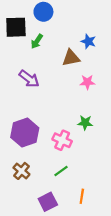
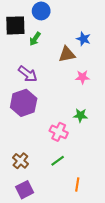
purple hexagon: (25, 133) -> (24, 103), moved
purple square: (48, 202) -> (25, 190), moved

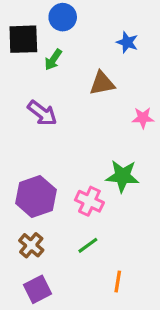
blue star: (83, 39) -> (127, 42), moved
pink star: (82, 77) -> (143, 118), moved
purple hexagon: (24, 103) -> (36, 196), moved
green star: (80, 115) -> (122, 176), size x1.5

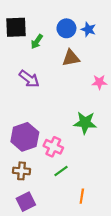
blue circle: (63, 17) -> (66, 28), moved
pink cross: (89, 201) -> (53, 147), moved
brown cross: (31, 245) -> (21, 171), turned -35

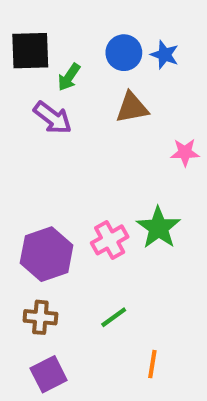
purple arrow: (29, 79) -> (53, 118), moved
green star: (85, 123) -> (158, 228), turned 30
pink cross: (53, 147) -> (110, 240), moved, turned 36

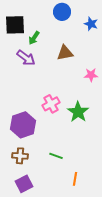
blue circle: (124, 53) -> (62, 12), moved
blue star: (165, 55) -> (91, 24), moved
pink cross: (110, 240) -> (51, 104), moved
green line: (114, 317) -> (56, 156), turned 56

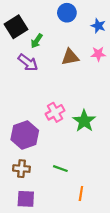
black square: (15, 25) -> (16, 27), turned -30
pink star: (91, 75) -> (98, 54), moved
purple square: (24, 184) -> (26, 199), turned 30

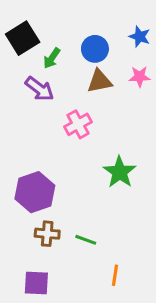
blue circle: (67, 13) -> (95, 49), moved
pink cross: (55, 112) -> (78, 124), moved
brown cross: (21, 169) -> (47, 234), moved

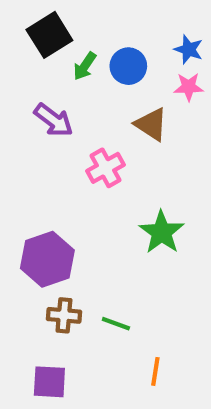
black square: (23, 38) -> (49, 35), moved
green arrow: (52, 58) -> (85, 66), moved
pink star: (140, 77) -> (189, 87), moved
brown triangle: (100, 81) -> (151, 124), moved, turned 44

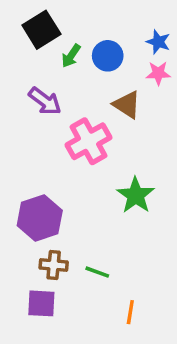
pink cross: (106, 168) -> (88, 141), size x1.4
purple square: (49, 382) -> (41, 303), moved

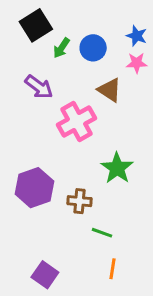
brown cross: (54, 265) -> (80, 201), moved
green line: (97, 272) -> (102, 233), moved
purple square: (41, 303) -> (45, 275), moved, turned 32

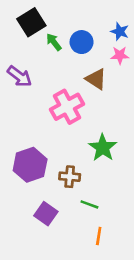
green arrow: (61, 48) -> (54, 42), turned 108
purple arrow: (39, 87) -> (19, 76), moved
purple square: (45, 275) -> (46, 214), moved

